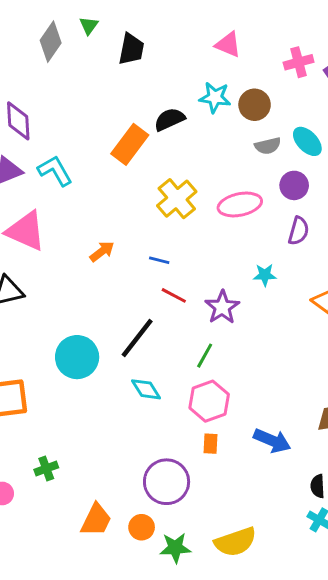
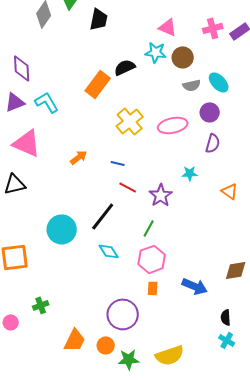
pink triangle: (228, 45) -> (168, 27), moved

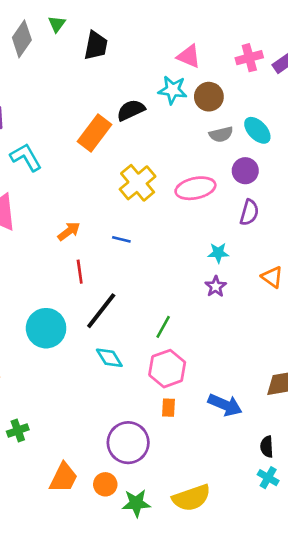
red line: (128, 187) -> (80, 272), moved, turned 54
purple star: (161, 195) -> (216, 286), moved, size x0.7

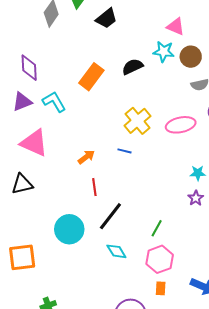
black trapezoid: (96, 46) -> (106, 18), turned 40
orange rectangle: (94, 133) -> (91, 77), moved
blue line: (121, 239) -> (124, 151), moved

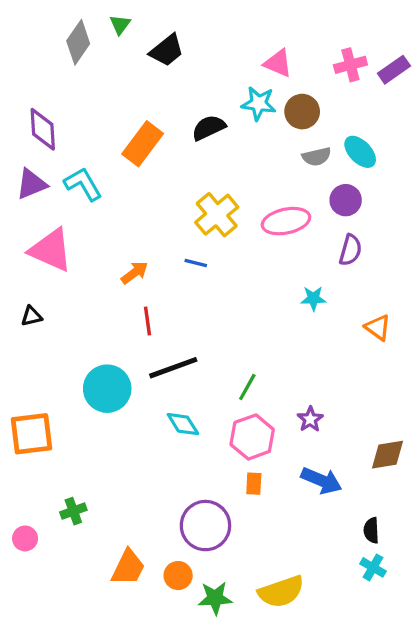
black triangle: (22, 184) -> (31, 316), size x0.6
purple star: (196, 198) -> (310, 419), moved
black line: (110, 216) -> (173, 368), turned 32

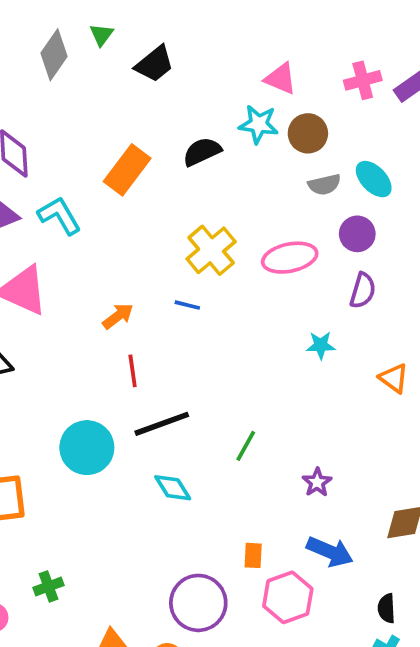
pink hexagon: (252, 437) -> (288, 597), moved

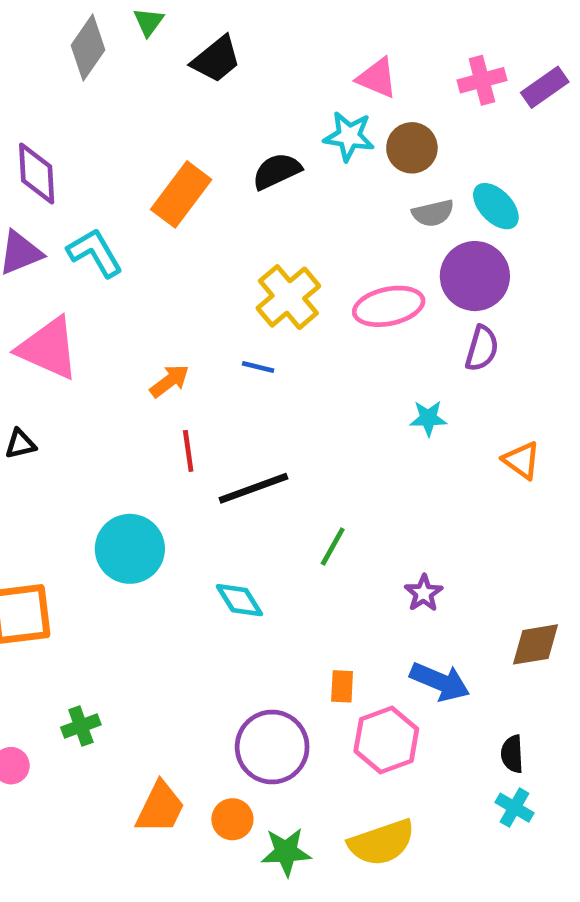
purple circle: (357, 234) -> (475, 276), size x1.5
black line: (162, 424) -> (253, 488), moved

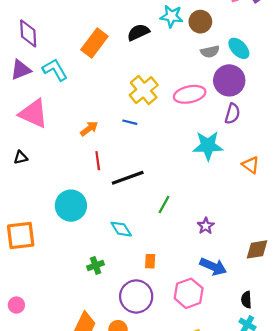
cyan star: (428, 418) -> (208, 146), size x1.8
orange rectangle: (342, 686) -> (150, 261), moved
green cross: (81, 726) -> (96, 265), moved

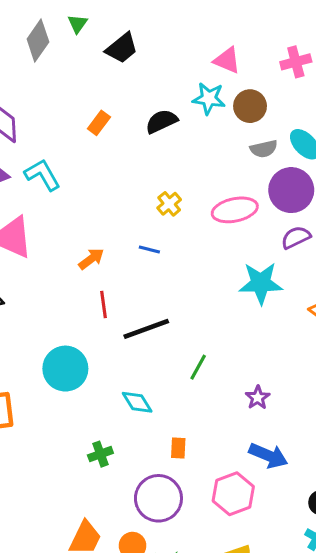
orange rectangle: (94, 43) -> (99, 123), moved, size x0.6
yellow cross: (144, 90) -> (169, 204), size x0.6
purple semicircle: (232, 114) -> (296, 237), turned -132

